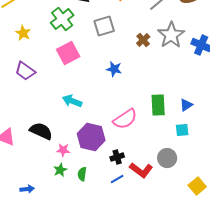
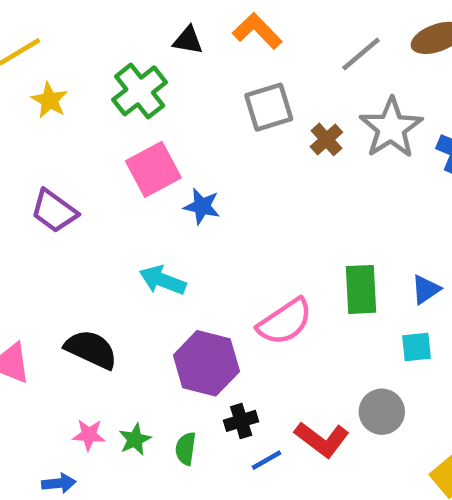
gray square: (104, 26) -> (269, 107), moved
yellow star: (23, 33) -> (50, 100), moved
blue star: (114, 69) -> (202, 206), moved
pink star: (63, 150) -> (89, 435), moved
black cross: (117, 157) -> (241, 421), moved

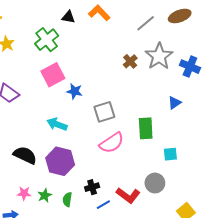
gray square: (269, 107) -> (104, 112), moved
blue triangle: (426, 289) -> (175, 103), moved
purple hexagon: (206, 363) -> (60, 161), moved

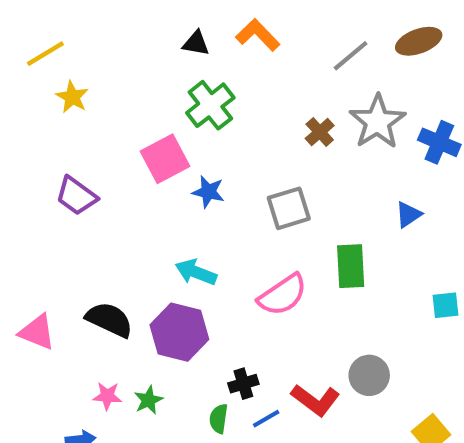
green cross: (47, 40) -> (210, 105), moved
gray square: (104, 112) -> (289, 208), moved
cyan arrow: (57, 124) -> (196, 272), moved
cyan square: (170, 154) -> (445, 305), moved
green semicircle: (67, 200) -> (219, 419), moved

